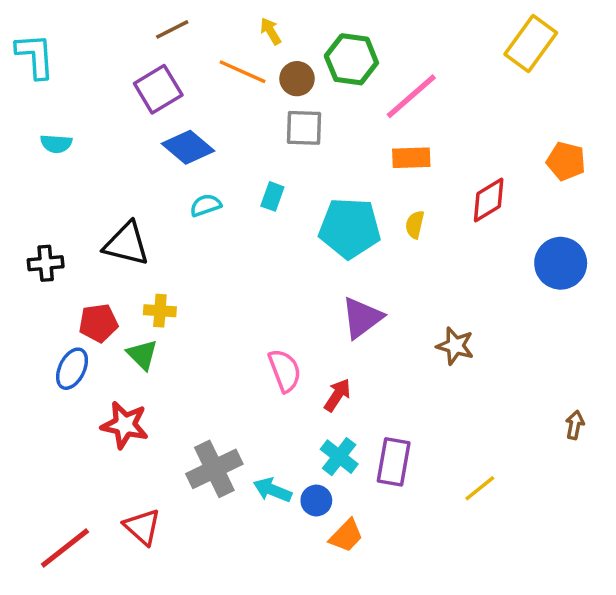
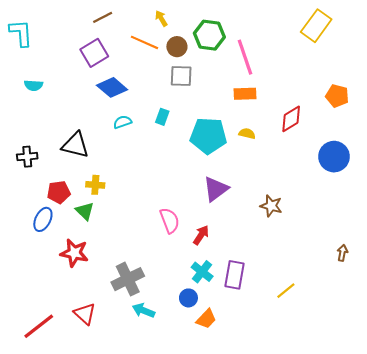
pink line: (411, 96) -> (245, 57), turned -68
yellow semicircle: (415, 225) -> (247, 134), turned 91
cyan arrow: (272, 490) -> (143, 310), moved

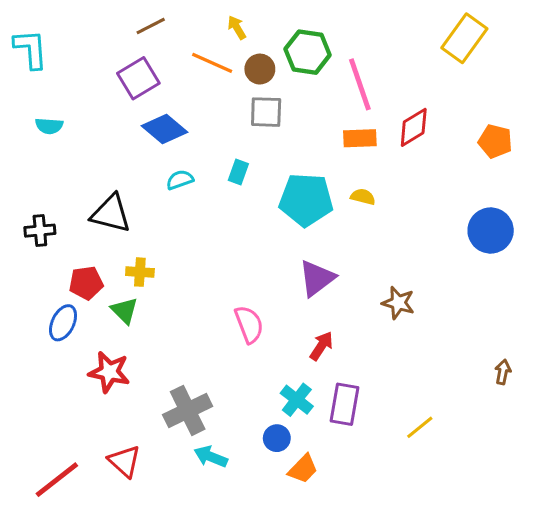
red diamond: (291, 119) -> (414, 127), moved
red arrow: (201, 235) -> (321, 346), moved

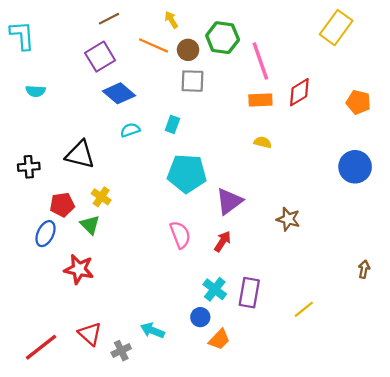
cyan pentagon: (306, 200) -> (187, 173), moved
yellow cross: (140, 272) -> (101, 197), turned 30
red arrow: (321, 346) -> (223, 241), moved
gray cross: (188, 410) -> (121, 351), moved, size x0.6

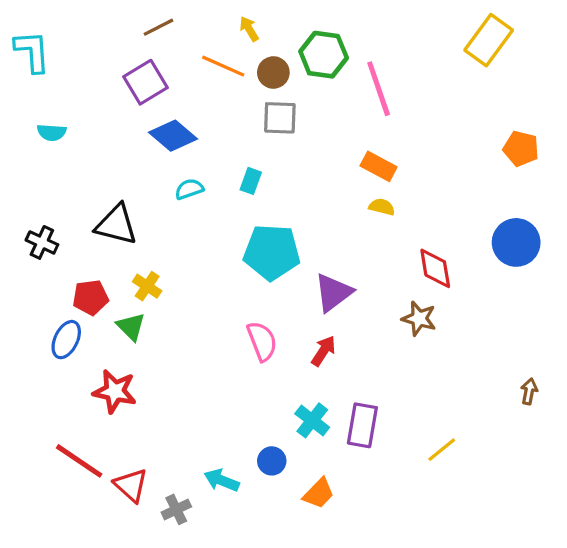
red diamond: (299, 92) -> (435, 268), moved, turned -68
orange rectangle: (260, 100) -> (379, 166), moved, turned 30
black cross: (29, 167) -> (42, 242), turned 30
blue circle: (200, 317) -> (272, 461), moved
red line: (41, 347) -> (79, 461), moved, turned 72

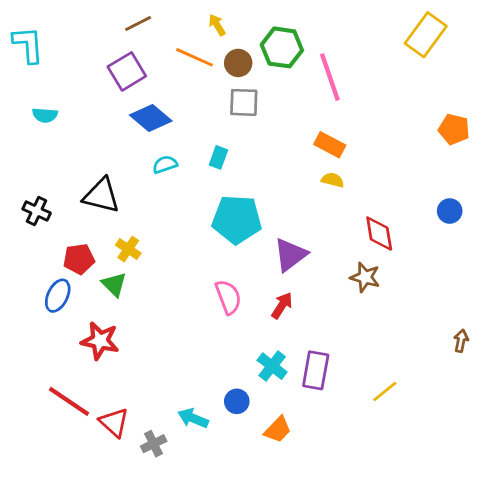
blue circle: (516, 242) -> (450, 211), size x0.6

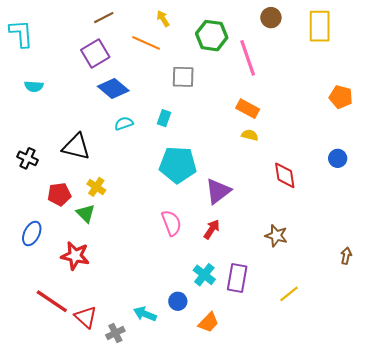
yellow rectangle: (426, 35) -> (320, 26), turned -36
brown circle: (238, 63) -> (271, 18), moved
brown star: (365, 277) -> (276, 236), moved
blue ellipse: (58, 296) -> (32, 234), moved

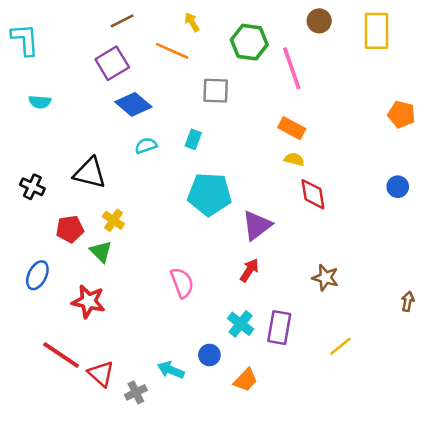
red diamond: (285, 175) -> (313, 194), moved
pink semicircle: (171, 223) -> (182, 283), moved

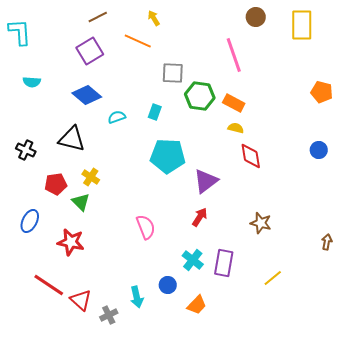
green hexagon: (249, 42) -> (200, 96), moved
blue diamond: (133, 104) -> (87, 95), moved
cyan arrow: (171, 370) -> (137, 297), turned -125

